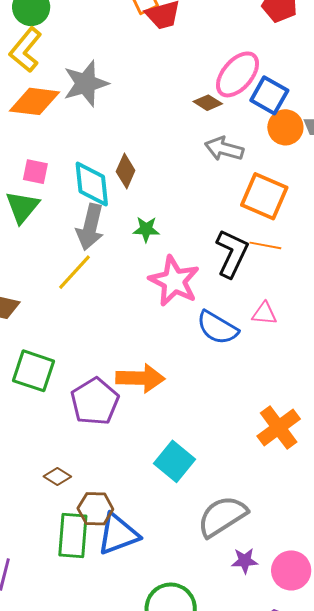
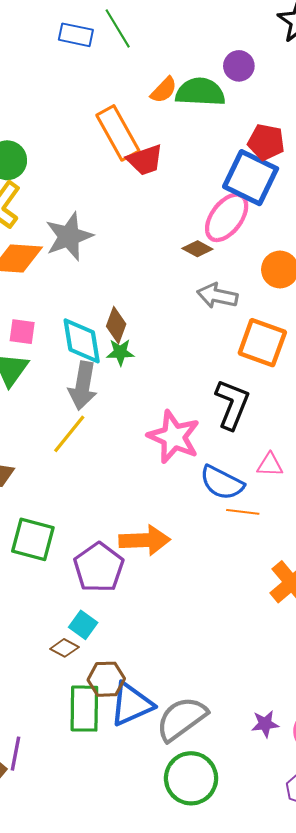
blue square: (269, 95) -> (251, 178), moved, size x1.4
green star: (146, 229) -> (120, 352), moved
orange line: (265, 245) -> (243, 512), moved
cyan square: (174, 461) -> (83, 625), moved, size x0.7
gray semicircle: (222, 516) -> (182, 719), moved

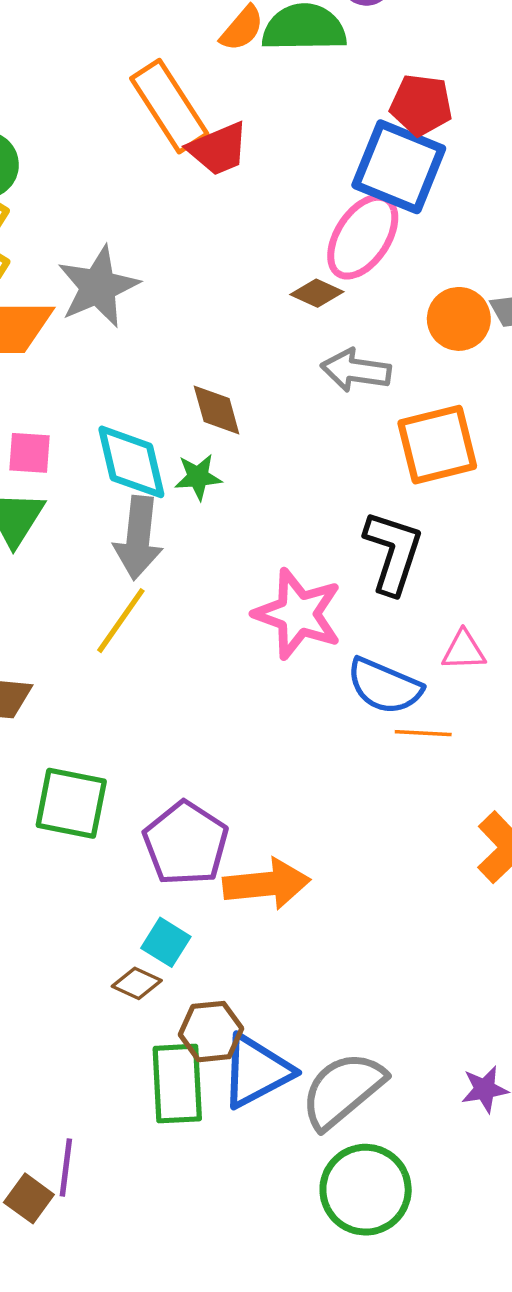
brown diamond: (116, 325) -> (217, 410), moved, turned -32
orange square: (262, 343) -> (437, 445), turned -30
orange arrow: (145, 540) -> (267, 884), moved

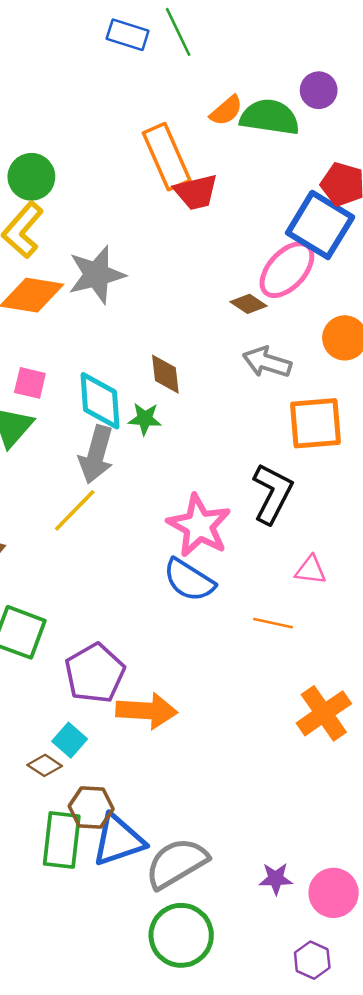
blue semicircle: (384, 686) -> (189, 580), moved

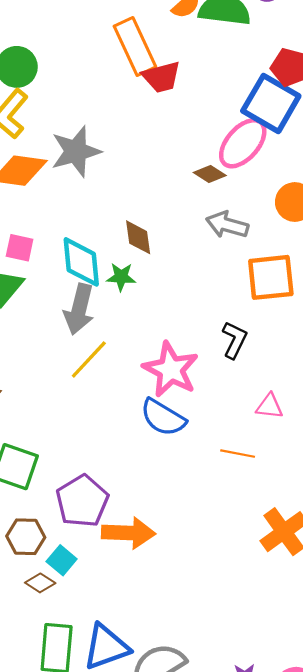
black L-shape: (272, 493) -> (234, 340), size x0.7
yellow line: (75, 510) -> (89, 359), moved
brown hexagon: (91, 807) -> (26, 537), moved

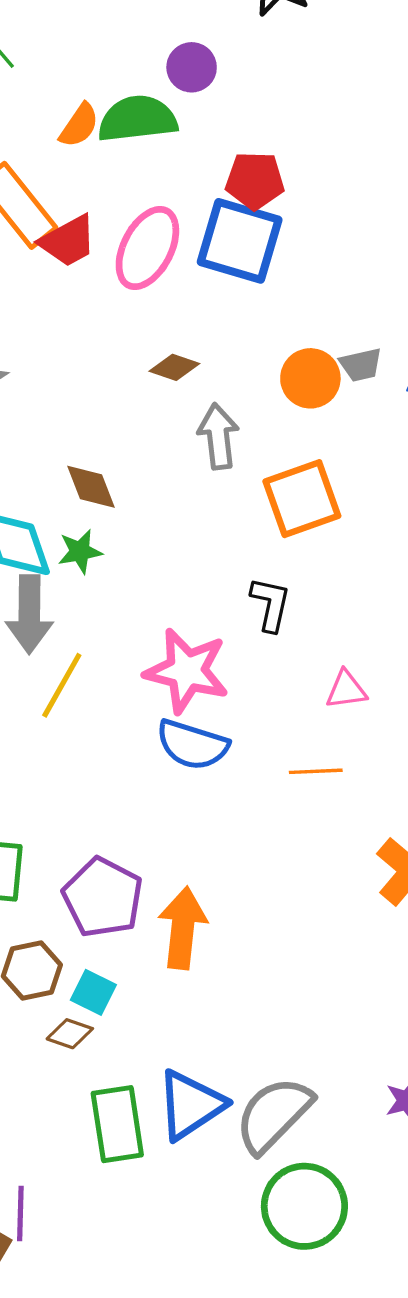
pink ellipse: (243, 143) -> (147, 248), moved
gray arrow: (227, 225) -> (218, 436), turned 81
orange arrow: (128, 533) -> (183, 928), turned -72

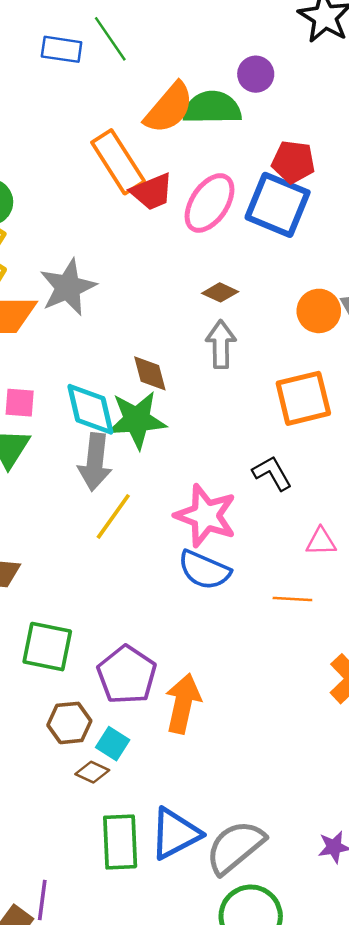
orange semicircle: (79, 125) -> (169, 108), size x1.6
gray arrow: (218, 436) -> (221, 344), moved
green star: (80, 551) -> (137, 420), size x1.8
black L-shape: (270, 604) -> (272, 473), turned -48

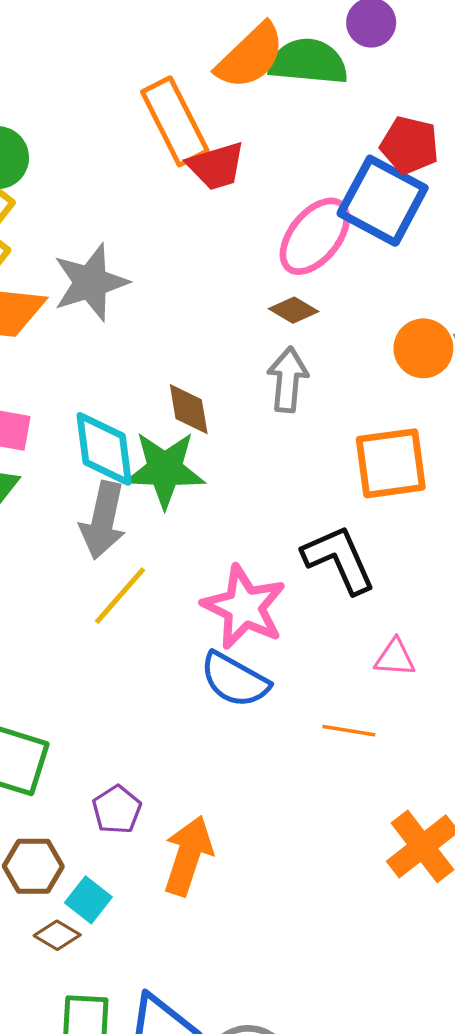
pink ellipse: (210, 203) -> (315, 236), moved
black L-shape: (272, 473) -> (339, 559), size x1.4
purple pentagon: (127, 675) -> (117, 810), size x0.6

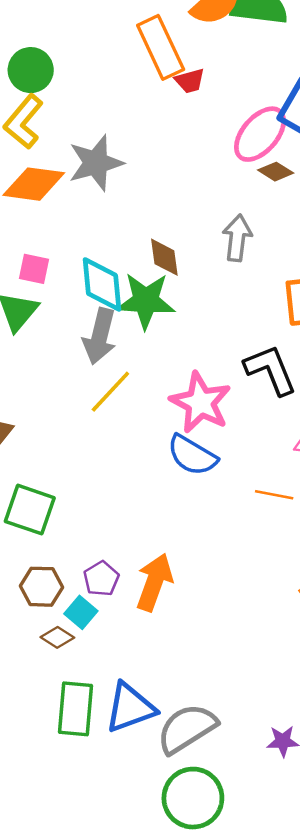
red trapezoid: (216, 166) -> (190, 81), size x0.7
brown diamond: (294, 310) -> (276, 172), moved
purple pentagon: (117, 810) -> (101, 579), moved

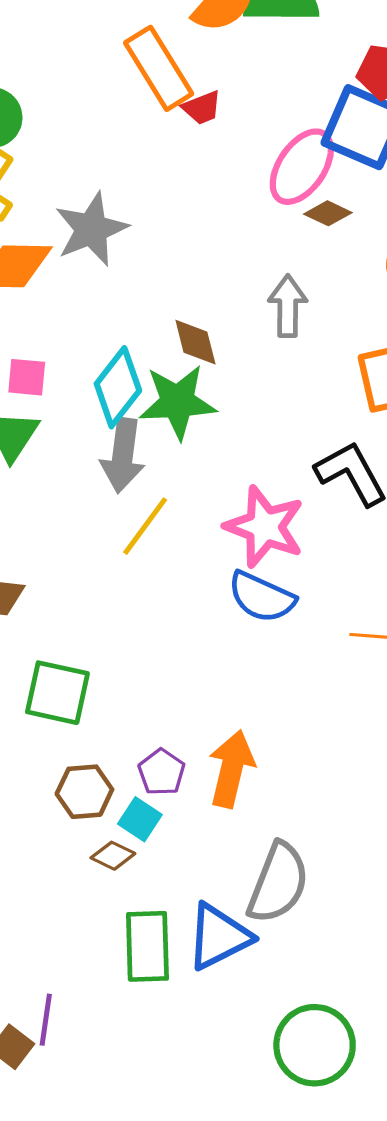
cyan diamond: (102, 284) -> (118, 387), turned 50
gray semicircle: (187, 729) -> (278, 883), moved, turned 150

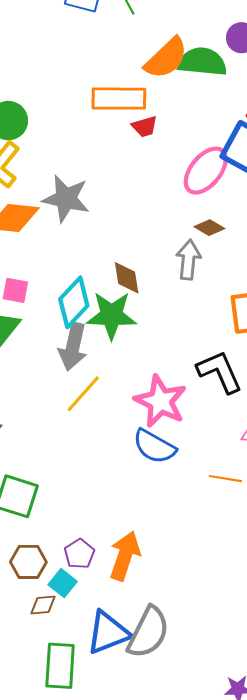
orange rectangle: (159, 68) -> (119, 99), turned -63
brown diamond: (328, 213) -> (209, 228), moved
gray star: (91, 229) -> (66, 199), turned 30
brown diamond: (113, 856) -> (43, 605), turned -36
blue triangle: (219, 937) -> (108, 633), moved

